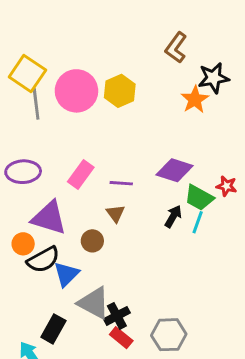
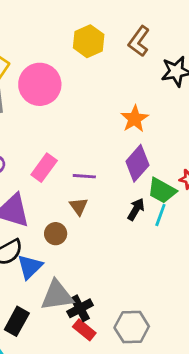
yellow hexagon: (120, 91) -> (89, 41), moved
orange star: (195, 100) -> (135, 119), moved
purple diamond: (175, 170) -> (137, 163), turned -66
gray triangle: (94, 303) -> (57, 295), turned -36

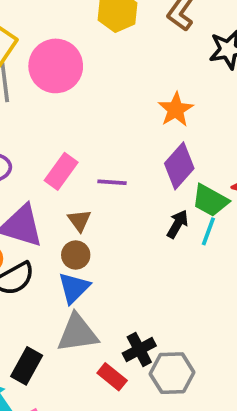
brown triangle: (79, 206) -> (79, 220), moved
blue triangle: (30, 267) -> (74, 288), moved
black cross: (80, 308) -> (139, 349), moved

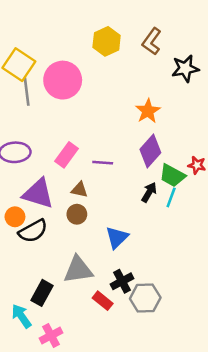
brown triangle: (79, 220) -> (79, 190), turned -42
blue triangle: (74, 288) -> (117, 237), moved

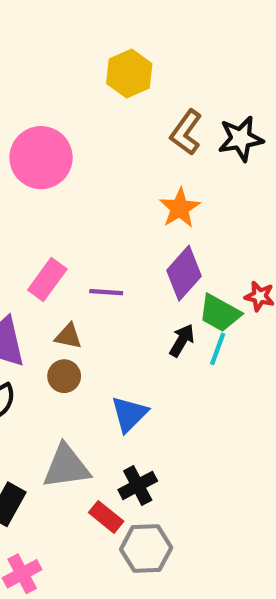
yellow hexagon: (107, 41) -> (129, 74), moved
brown L-shape: (152, 41) -> (186, 132), moved
gray hexagon: (145, 298) -> (146, 548), moved

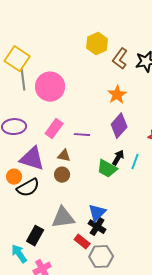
yellow hexagon: (129, 74) -> (97, 44), moved
pink circle: (41, 158) -> (50, 87), moved
green trapezoid: (220, 313) -> (107, 169), moved
blue triangle: (129, 414) -> (97, 213), moved
black cross: (138, 485) -> (97, 227), turned -30

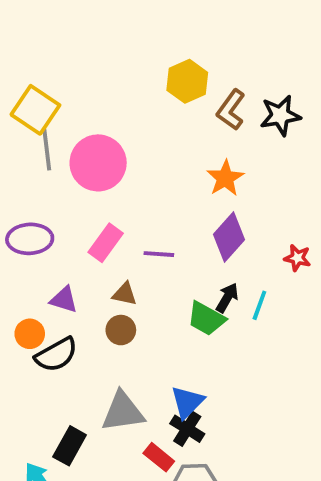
purple triangle: (32, 159) -> (64, 300), size x0.6

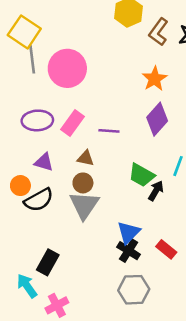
purple ellipse: (30, 239) -> (37, 120), moved
black arrow: (227, 298) -> (156, 191), moved
gray triangle: (123, 412) -> (84, 205), moved, turned -48
red rectangle: (159, 457) -> (166, 249), moved

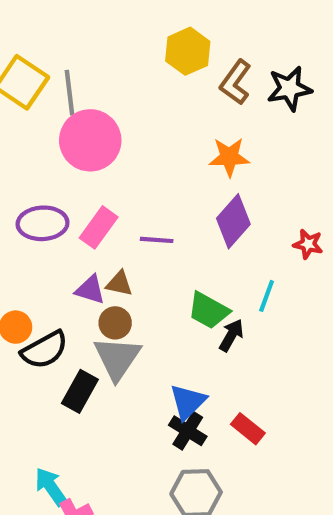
gray line: (32, 59) -> (69, 93), moved
orange star: (155, 79) -> (229, 157), turned 30
purple triangle: (44, 162) -> (90, 290), moved
black rectangle: (48, 262) -> (80, 391), moved
cyan arrow: (27, 286) -> (51, 487), moved

